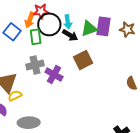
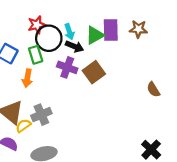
orange arrow: (30, 20) -> (27, 78), moved
gray cross: (35, 65) -> (41, 115), moved
purple cross: (54, 74) -> (67, 67), moved

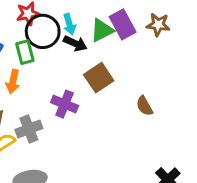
purple rectangle: (111, 30) -> (123, 24), turned -30
purple cross: (67, 67) -> (65, 104), moved
brown semicircle: (153, 90) -> (144, 106), moved

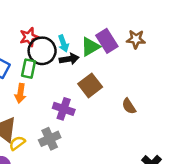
black arrow: (75, 43) -> (69, 59), turned -30
green rectangle: (25, 52) -> (29, 69), turned 30
gray cross: (29, 129) -> (50, 139), moved

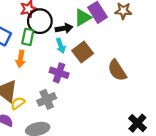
cyan arrow: (63, 43) -> (61, 46), moved
brown semicircle: (129, 106) -> (117, 70), size x1.5

